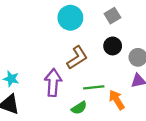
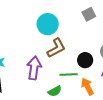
cyan circle: (70, 18) -> (48, 24), moved
black circle: (113, 46) -> (85, 60), moved

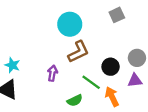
purple arrow: (34, 68) -> (52, 73), size x0.6
green line: (69, 75) -> (91, 82), turned 36

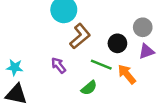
purple arrow: (52, 73) -> (59, 65), turned -35

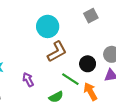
purple arrow: (59, 65) -> (28, 80), moved

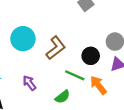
cyan circle: (48, 26) -> (23, 39), moved

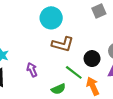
cyan circle: (23, 39) -> (51, 18), moved
brown L-shape: (56, 48) -> (63, 44), turned 40

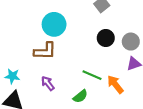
brown L-shape: (63, 44) -> (45, 51), moved
black circle: (92, 59) -> (106, 38), moved

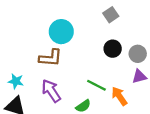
purple arrow: (48, 83) -> (51, 91), size x1.5

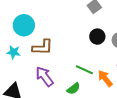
cyan circle: (61, 32) -> (24, 25), moved
cyan star: (16, 81) -> (14, 52), moved

